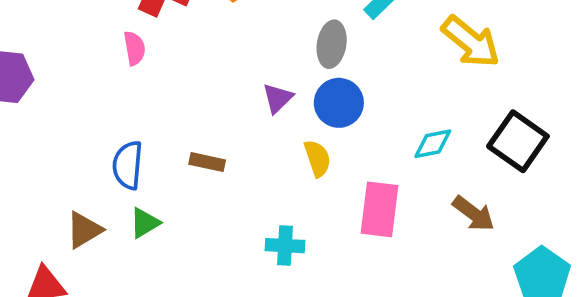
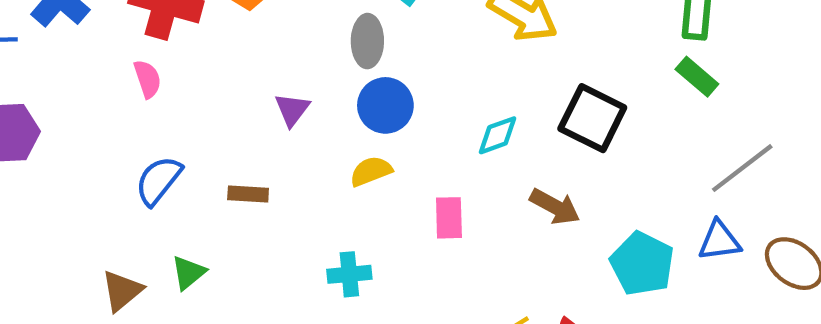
purple triangle: (278, 98) -> (292, 110), moved
yellow semicircle: (317, 158) -> (371, 171), turned -84
blue semicircle: (128, 165) -> (158, 181), moved, turned 42
pink rectangle: (380, 209) -> (449, 218), size x0.7

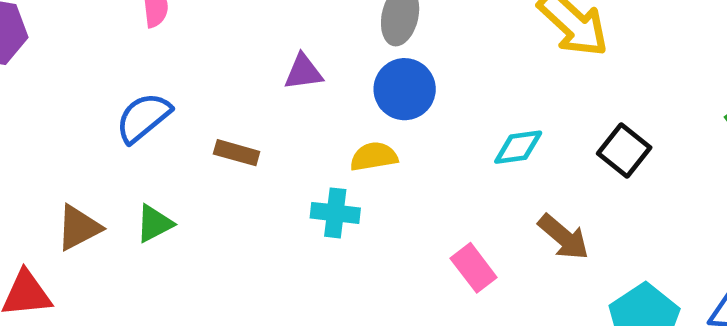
purple triangle: (292, 110) -> (303, 72), turned 33
black square: (592, 118) -> (624, 151), size x0.7
pink rectangle: (449, 218) -> (474, 268), moved, turned -48
cyan cross: (349, 274) -> (335, 213), moved

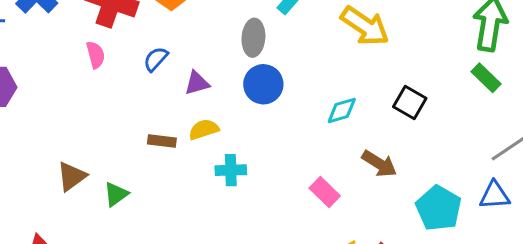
blue semicircle: (143, 118) -> (156, 59), moved, size x0.7
yellow semicircle: (374, 157) -> (204, 129), moved
brown triangle: (79, 228) -> (72, 176), moved

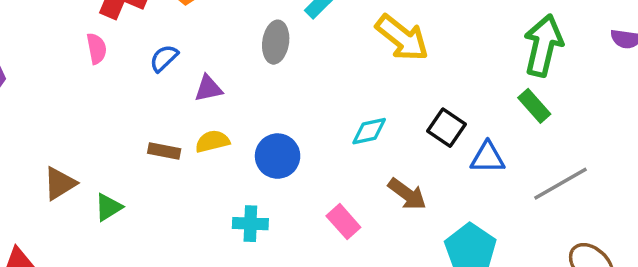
blue circle: (263, 84) -> (278, 156), moved
cyan cross: (231, 170) -> (250, 224), moved
blue triangle: (495, 195) -> (488, 158), moved

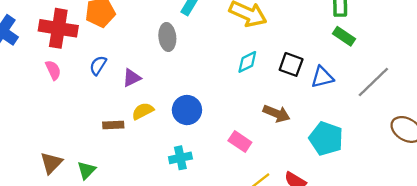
cyan diamond: (369, 131) -> (247, 62), moved

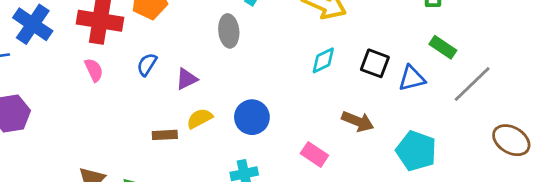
green rectangle: (344, 36) -> (443, 47), moved

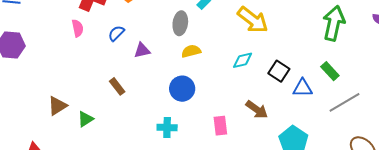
yellow semicircle: (200, 118) -> (191, 51), moved
brown rectangle: (165, 135) -> (117, 86), turned 42
pink rectangle: (314, 154) -> (220, 126), turned 36

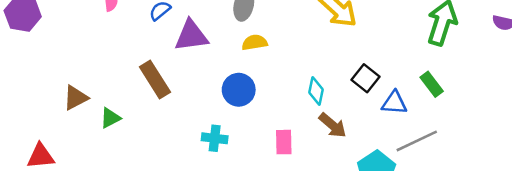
purple triangle: (142, 50) -> (191, 36), size x1.6
cyan diamond: (243, 60) -> (316, 91), moved, turned -70
brown rectangle: (117, 86) -> (155, 80), size x1.6
gray line: (345, 102) -> (417, 141), moved

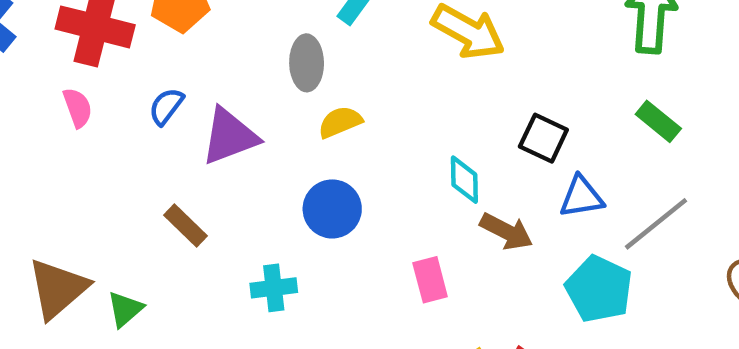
brown rectangle: (155, 80) -> (185, 226), size x0.7
brown triangle: (76, 98) -> (58, 289), size x1.4
blue triangle: (394, 103) -> (581, 197), moved
cyan cross: (215, 138) -> (274, 288), moved

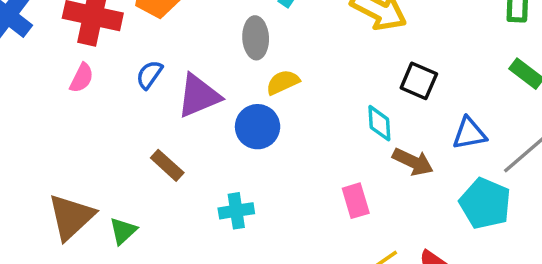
pink semicircle: (78, 108) -> (82, 78), turned 48
black square: (543, 138) -> (419, 81), moved
blue circle: (332, 209) -> (258, 127), moved

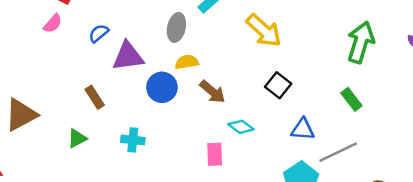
cyan diamond: (379, 123) -> (241, 127), moved, turned -65
brown arrow: (413, 162) -> (212, 92), moved
green triangle: (123, 231) -> (77, 138), moved

